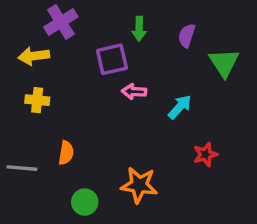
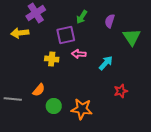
green arrow: (139, 29) -> (82, 17), turned 32
yellow cross: (37, 100) -> (52, 59), moved
orange semicircle: (66, 153) -> (39, 90), turned 32
green circle: (85, 202) -> (54, 106), moved

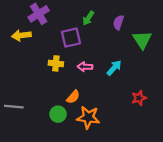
pink arrow: (79, 54) -> (85, 67), moved
orange semicircle: (39, 90) -> (73, 97), moved
red star: (121, 91) -> (139, 98), moved

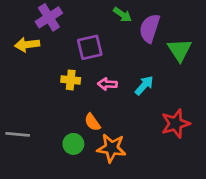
green arrow: (88, 18) -> (122, 15), moved, turned -88
purple semicircle: (118, 22) -> (150, 28), size x1.5
orange semicircle: (73, 97) -> (92, 122), turned 104
red star: (139, 98) -> (175, 124), size x1.5

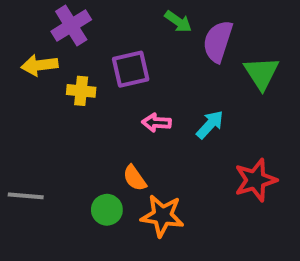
yellow cross: (71, 80) -> (81, 91), moved

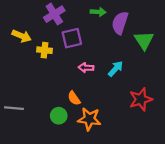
green arrow: (178, 22) -> (98, 12), turned -32
purple cross: (71, 26) -> (54, 14), moved
yellow arrow: (40, 65) -> (22, 36), turned -150

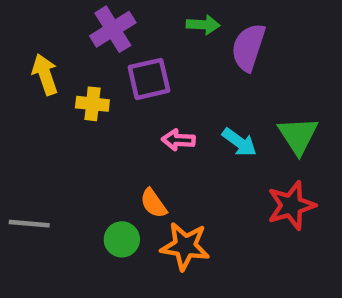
yellow arrow: (22, 36) -> (45, 74), turned -132
green triangle: (144, 40) -> (298, 135), moved
cyan arrow: (116, 69) -> (239, 142), turned 84

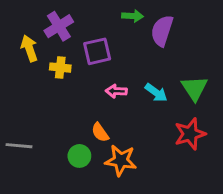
purple cross: (113, 29) -> (59, 26), moved

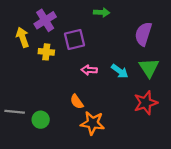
purple semicircle: (162, 31) -> (143, 34), moved
green circle: (79, 156) -> (41, 120), moved

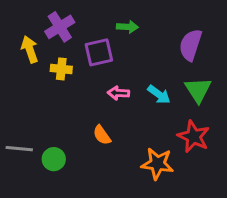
green arrow: (102, 12) -> (127, 27), moved
red star: (146, 103) -> (194, 137), turned -30
orange star: (93, 123) -> (157, 164), moved

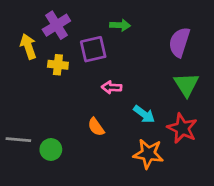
cyan arrow: (159, 94) -> (144, 114), moved

